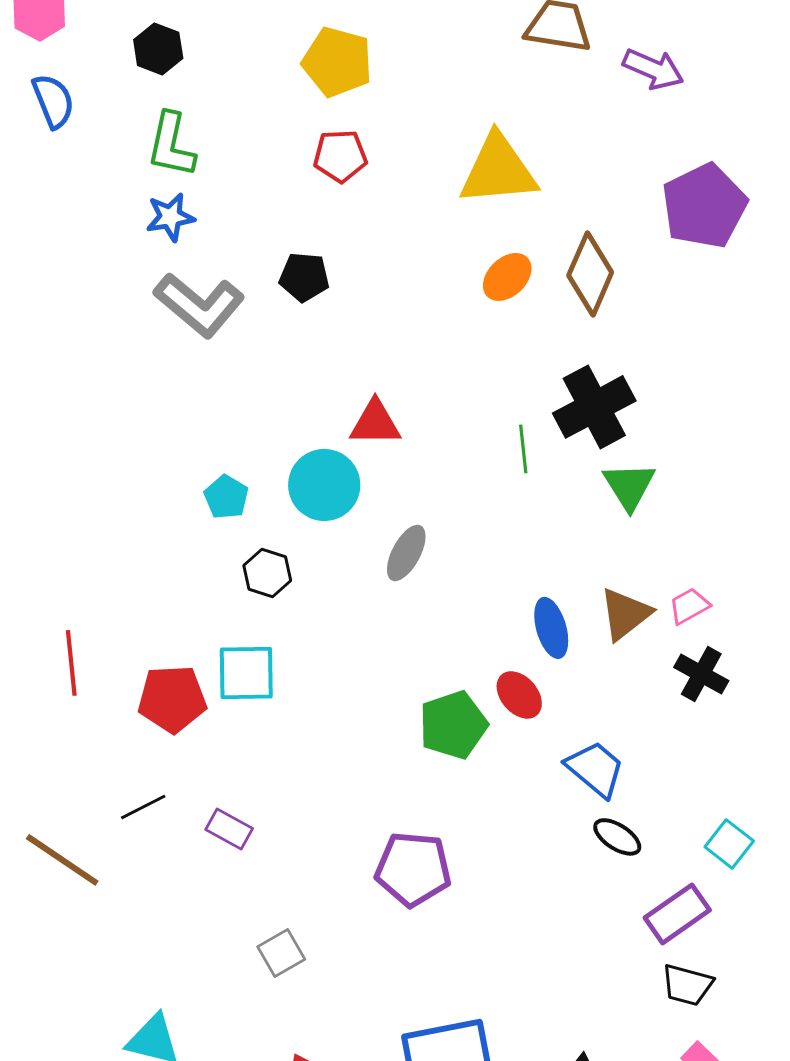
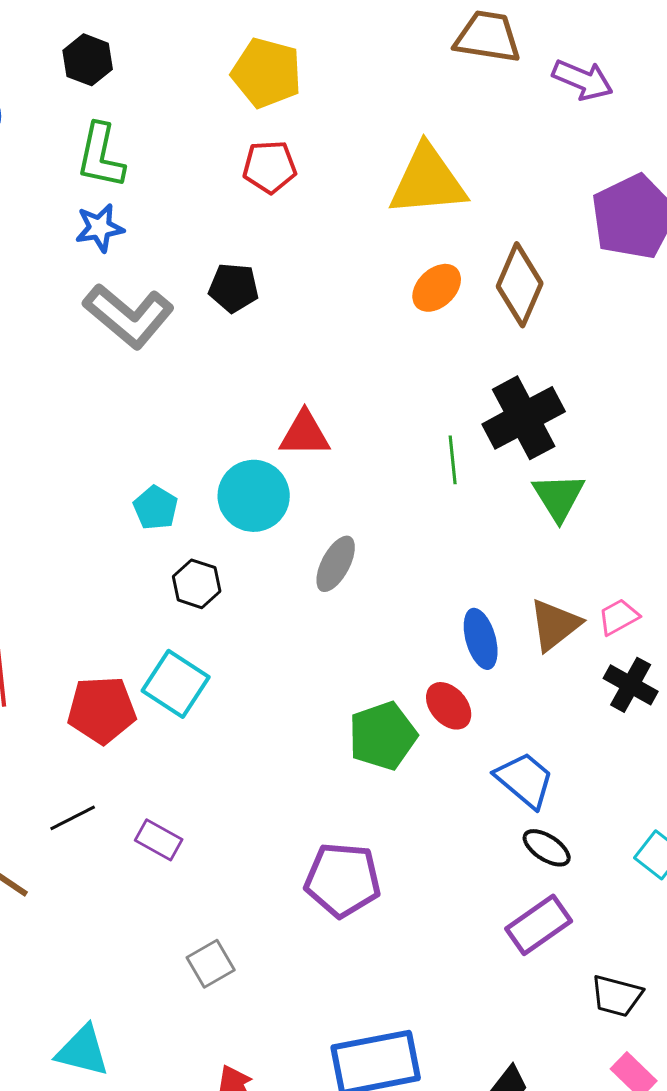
cyan square: (246, 673) -> (176, 684), turned 34
purple rectangle: (677, 914) -> (539, 925), moved

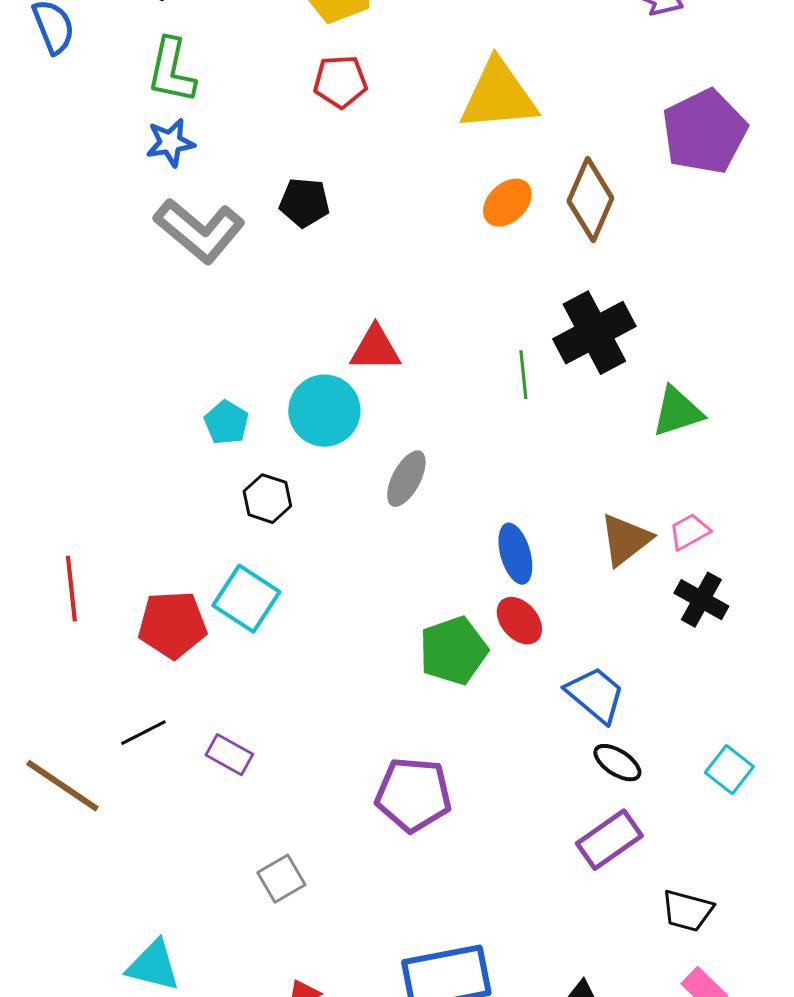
green triangle: (559, 497) -> (677, 412), moved, turned 44
blue ellipse: (481, 639) -> (515, 554), moved

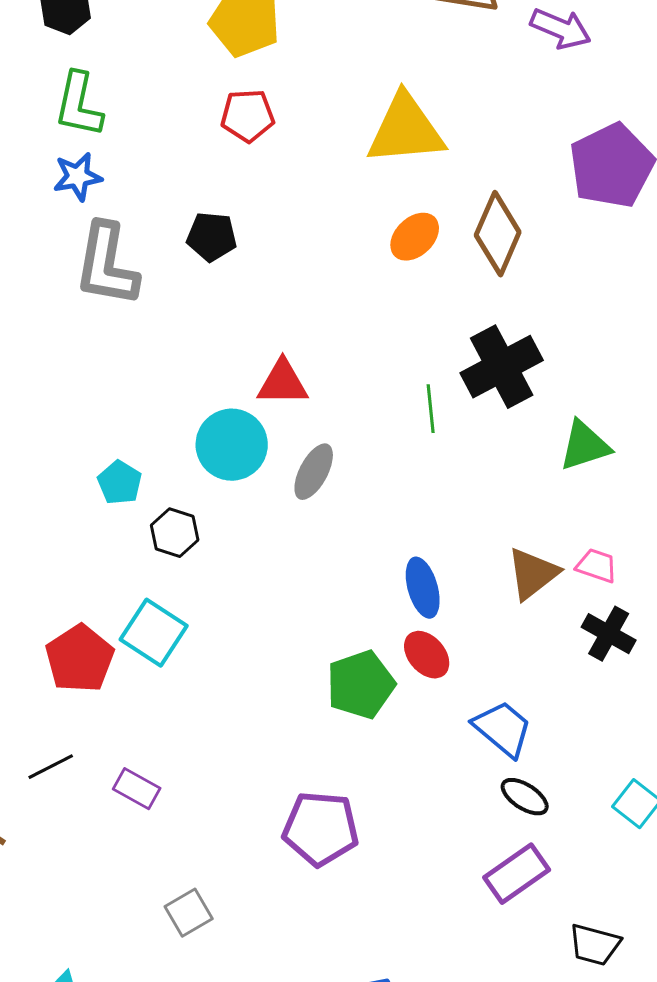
gray L-shape: (199, 231) -> (107, 265), turned 60
cyan pentagon: (226, 423) -> (120, 483), moved
gray ellipse: (406, 479) -> (314, 472), moved
pink trapezoid: (689, 532) -> (597, 566), turned 48
red pentagon: (172, 625) -> (80, 659), turned -30

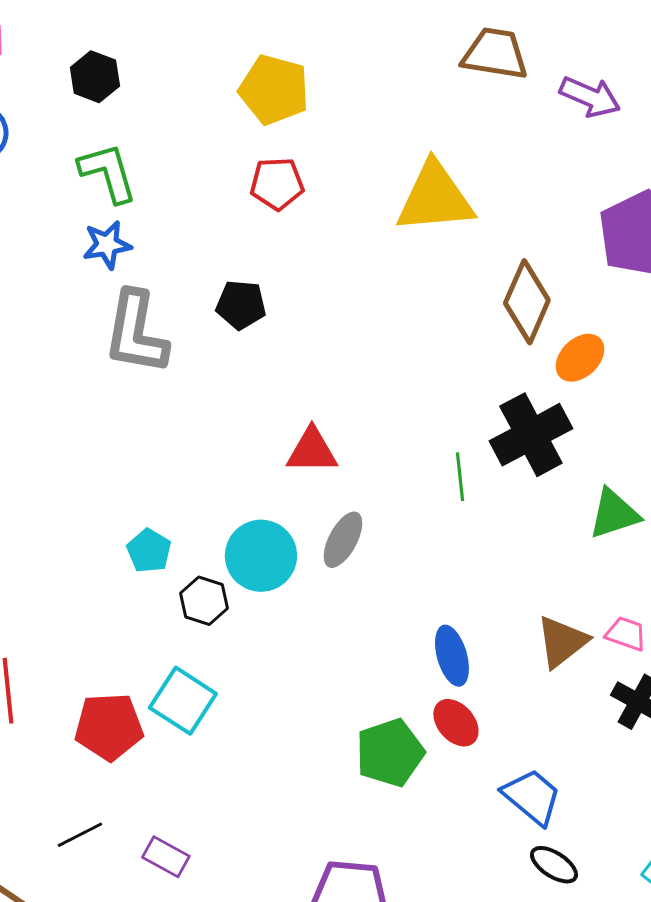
green L-shape: (79, 105) -> (108, 173), turned 152
orange ellipse: (415, 237) -> (580, 358), moved
cyan circle: (232, 445) -> (261, 556), moved
red pentagon: (80, 659) -> (109, 727), turned 30

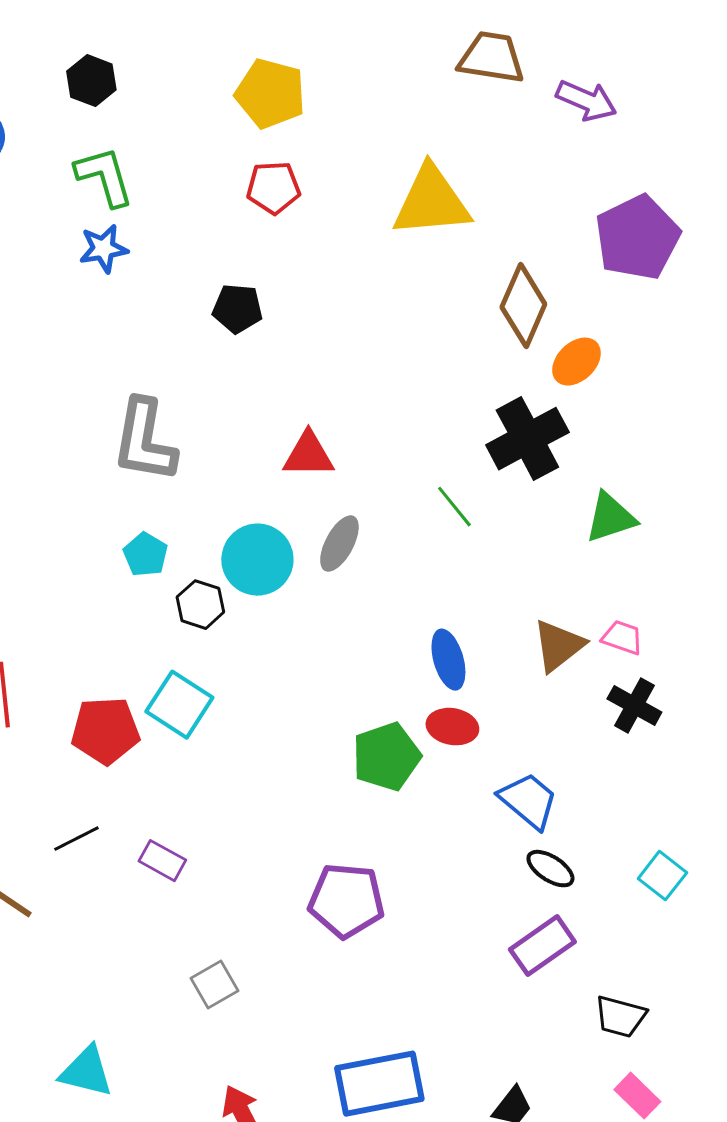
gray L-shape: (136, 333) -> (144, 441), moved
green line: (460, 477) -> (454, 507), moved, turned -33
red ellipse: (456, 723) -> (452, 727), turned -39

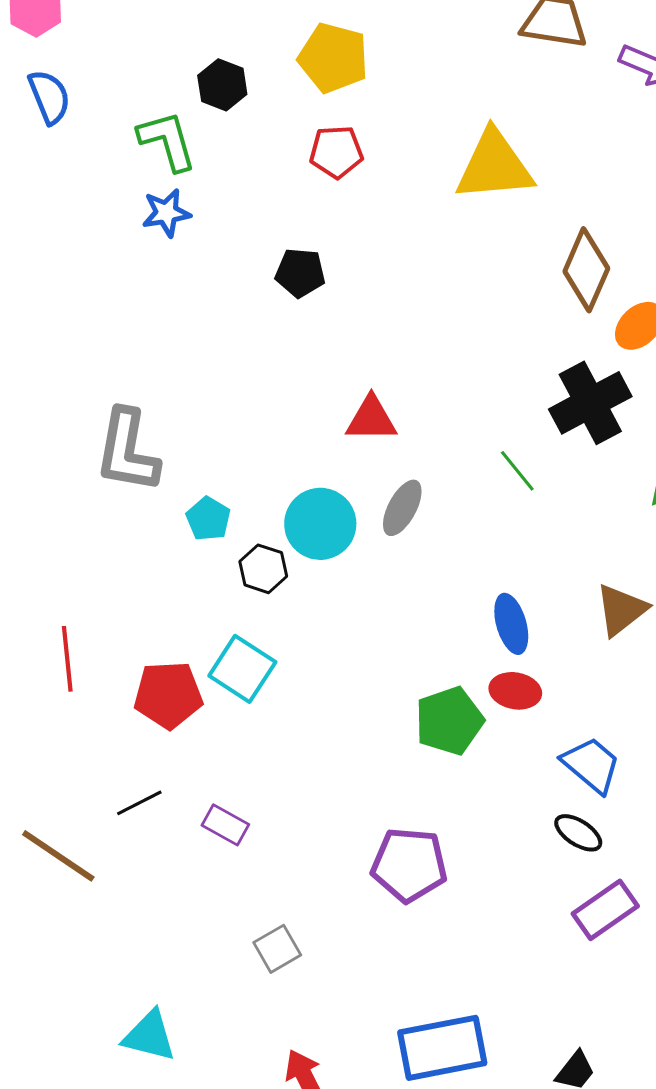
black hexagon: (91, 81) -> (222, 85), moved
gray L-shape: (144, 441) -> (127, 451), moved
black ellipse: (550, 869) -> (578, 833), moved

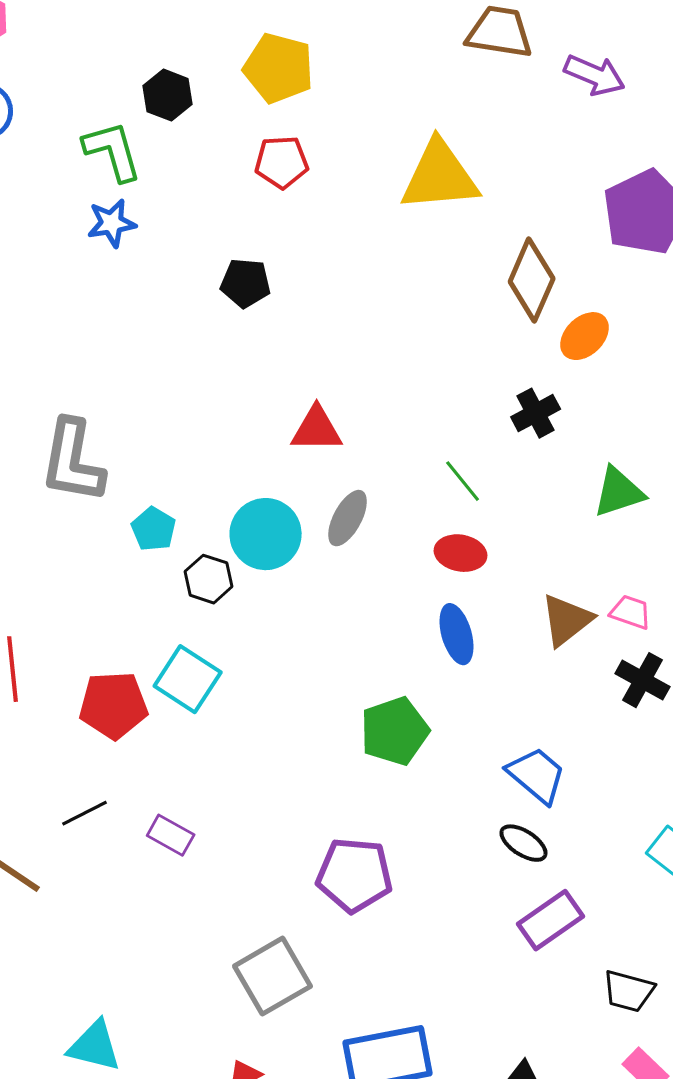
black cross: (590, 403) -> (536, 413), size x0.6
red ellipse: (515, 691) -> (461, 553), moved
gray square: (277, 949) -> (273, 976), moved, size x1.6

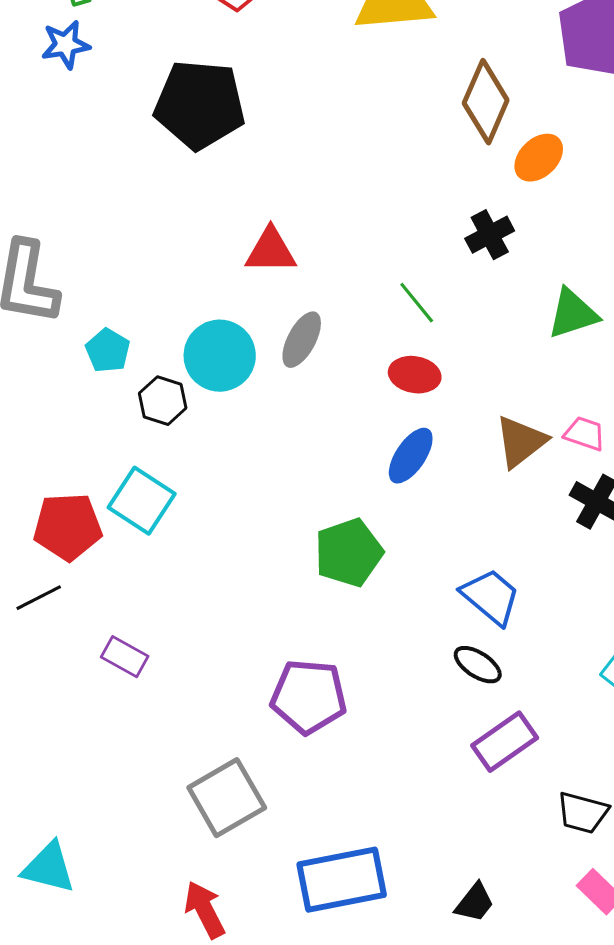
black pentagon: (246, 283) -> (200, 105), size x1.8
blue ellipse: (457, 634) -> (411, 456), turned 50
black line: (85, 813) -> (39, 598), moved

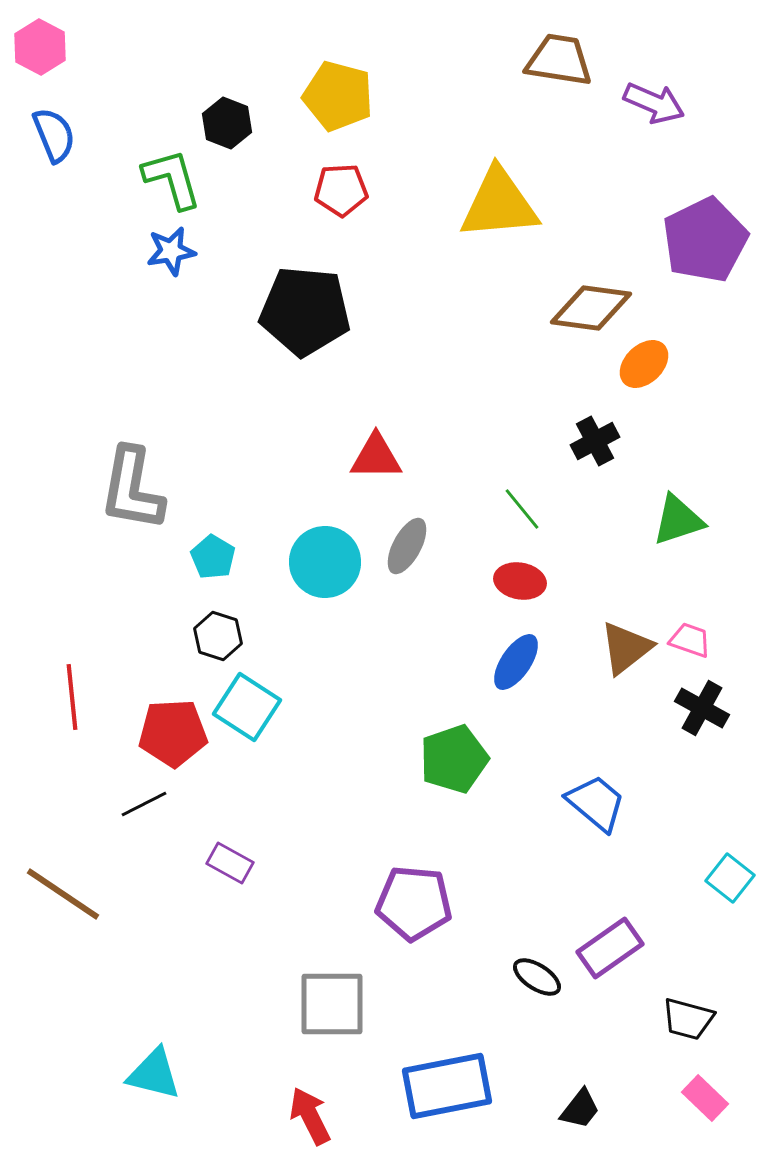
brown diamond: (486, 102) -> (591, 308), turned 74
black hexagon: (163, 401) -> (218, 636), moved
black ellipse: (478, 665) -> (537, 977), moved
gray square: (227, 798) -> (332, 1004), turned 30

